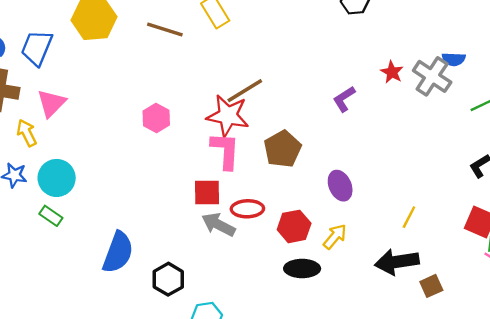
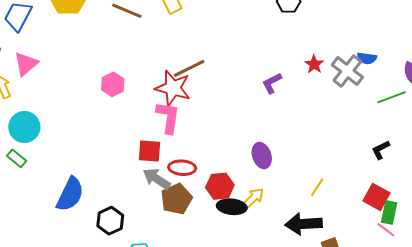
brown pentagon: (283, 149) -> (176, 199), moved
black ellipse: (302, 269) -> (232, 207), moved

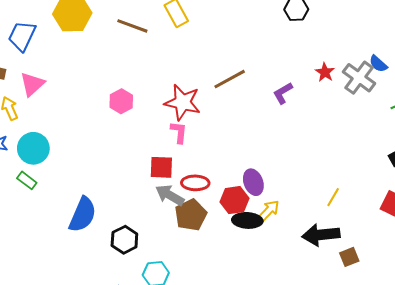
blue semicircle: (367, 58) -> (378, 64), turned 36
brown line: (189, 68) -> (230, 79), moved
pink L-shape: (168, 117) -> (179, 132), size x0.7
purple ellipse: (262, 156) -> (253, 182), moved

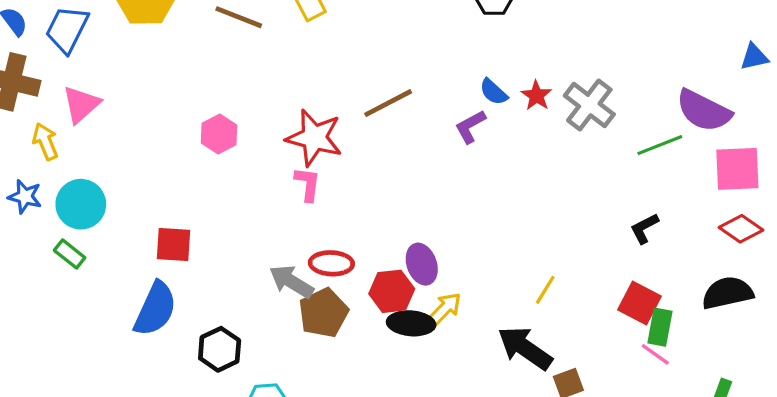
blue semicircle: (378, 64) -> (494, 92), moved
red square: (161, 167) -> (174, 244), moved
black arrow: (321, 235) -> (525, 348), turned 39

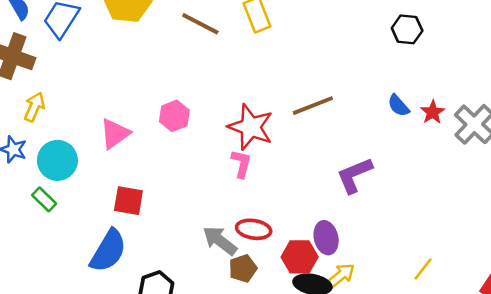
pink triangle: (81, 104) -> (115, 134), moved
purple L-shape: (470, 127) -> (354, 175), moved, size x1.4
yellow arrow: (45, 141) -> (34, 107), turned 40
brown pentagon: (323, 313) -> (243, 268), size x0.7

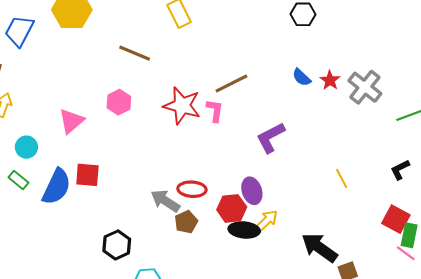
brown line: (200, 24) -> (135, 53), moved
cyan circle: (57, 160) -> (26, 147), size x0.7
pink L-shape: (241, 164) -> (215, 111), moved
blue semicircle: (108, 251) -> (56, 187), moved
yellow line: (423, 269) -> (342, 178), moved, turned -60

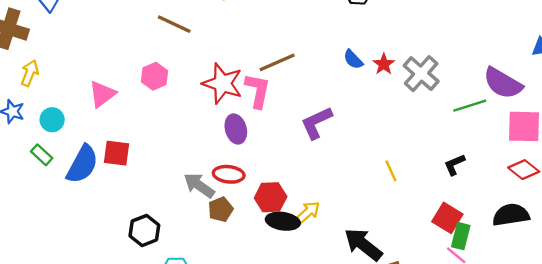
pink L-shape: (215, 111) -> (258, 91), size x1.4
purple ellipse: (252, 191) -> (236, 129), moved

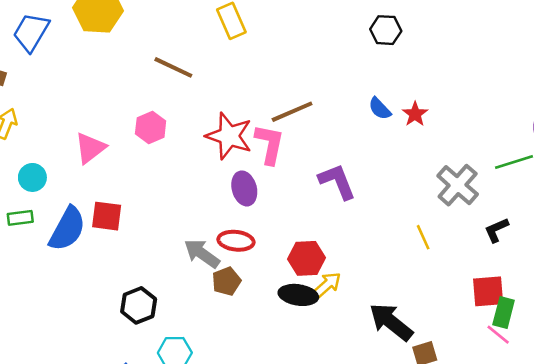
gray cross: (421, 74) -> (458, 185), moved
purple L-shape: (316, 123) -> (337, 181), turned 93
green rectangle: (42, 155) -> (20, 218), turned -50
red hexagon: (271, 197) -> (306, 258), moved
red square: (447, 218) -> (488, 291), turned -36

